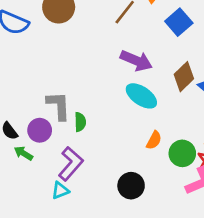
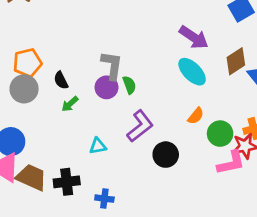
green semicircle: (80, 122) -> (129, 85), turned -30
purple circle: (40, 130) -> (106, 87), moved
green arrow: (23, 153) -> (70, 104), turned -84
purple L-shape: (71, 164) -> (140, 126), moved

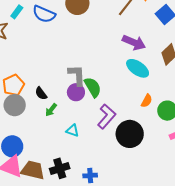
green semicircle: (129, 85) -> (93, 87), size x1.5
cyan triangle: (98, 146) -> (72, 131), moved, turned 40
black circle: (166, 155) -> (130, 134), size x1.4

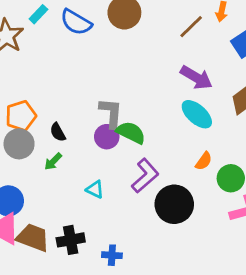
green semicircle: (93, 87) -> (131, 133), turned -40
green arrow: (51, 110) -> (53, 161), moved

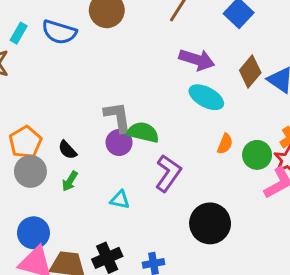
black circle: (174, 204) -> (210, 223), moved

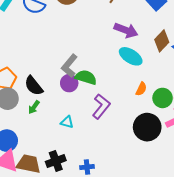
gray L-shape: (118, 117) -> (69, 66), turned -135
black semicircle: (67, 150) -> (34, 86), size x1.5
black circle: (210, 223) -> (147, 127), moved

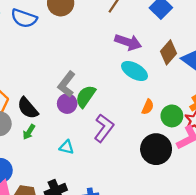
green semicircle: (86, 77) -> (86, 96), turned -70

